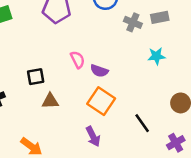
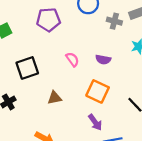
purple semicircle: (99, 71) -> (103, 60), moved
black square: (36, 77) -> (27, 68), moved, size x1.5

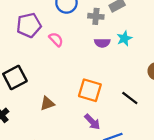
pink semicircle: (72, 59) -> (56, 39), moved
purple semicircle: (103, 60) -> (102, 43), moved

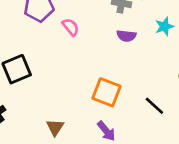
cyan star: (124, 38) -> (164, 26), moved
brown triangle: (47, 103) -> (55, 127), moved, turned -42

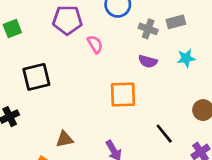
orange square: (107, 92) -> (123, 94), moved, turned -32
brown triangle: (55, 127) -> (65, 139), turned 36

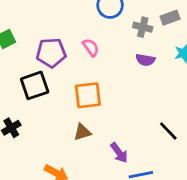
purple pentagon: (67, 20) -> (51, 53), moved
orange square: (123, 94) -> (88, 95), moved
brown triangle: (65, 139) -> (82, 132), moved

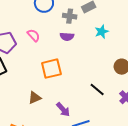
purple semicircle: (145, 60) -> (67, 37), moved
orange square: (88, 95) -> (51, 69), moved

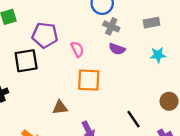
gray cross: (70, 16) -> (111, 26), moved
pink semicircle: (34, 35) -> (77, 49), moved

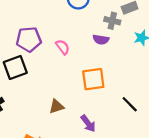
gray cross: (111, 26) -> (112, 21), moved
orange square: (89, 80) -> (93, 79), moved

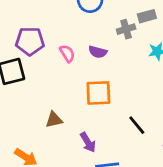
gray cross: (112, 21) -> (126, 29), turned -35
purple semicircle: (101, 40) -> (98, 52), moved

